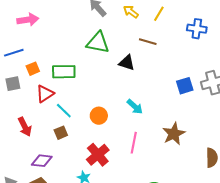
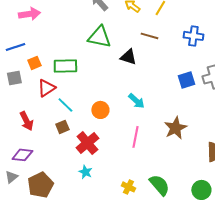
blue cross: (197, 29) -> (193, 36), moved
red cross: (98, 155) -> (87, 143), moved
purple diamond: (42, 161) -> (22, 155), moved

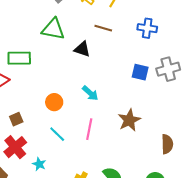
blue square: (186, 80) -> (140, 72), turned 30
cyan line: (65, 105) -> (57, 134), moved
red cross: (87, 143) -> (15, 147), moved

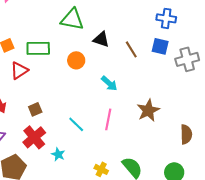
brown line: (103, 28) -> (131, 49), moved, turned 42
blue square: (140, 72) -> (160, 46), moved
orange circle: (54, 102) -> (76, 60), moved

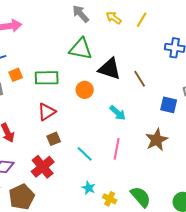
black triangle: (101, 39) -> (110, 69), size x1.4
blue square: (160, 46) -> (169, 105), moved
red triangle: (19, 70) -> (47, 112), moved
brown square: (35, 109) -> (54, 139), moved
cyan star: (58, 154) -> (89, 188), moved

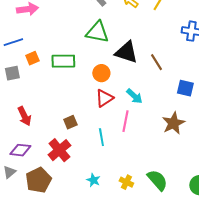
red triangle: (47, 112) -> (104, 98), moved
pink line: (117, 149) -> (125, 121), moved
cyan line: (85, 154) -> (101, 137), turned 36
cyan star: (89, 188) -> (93, 180), moved

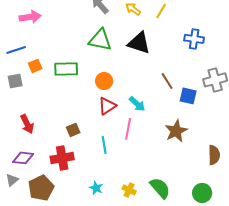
black triangle: (126, 52) -> (139, 43), moved
brown line: (156, 62) -> (167, 81), moved
red cross: (59, 150) -> (62, 158), turned 30

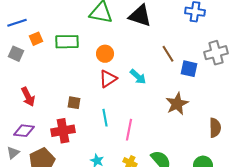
gray square: (15, 81) -> (16, 54), turned 35
pink line: (128, 129) -> (129, 130), moved
brown square: (73, 130) -> (74, 103), turned 32

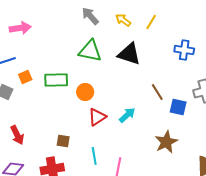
orange circle: (105, 54) -> (85, 92), moved
cyan arrow: (138, 77) -> (127, 115), turned -84

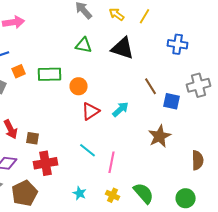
green triangle: (90, 51) -> (84, 45), size x0.7
brown square: (63, 141) -> (33, 138), moved
cyan line: (94, 156) -> (88, 150), turned -42

